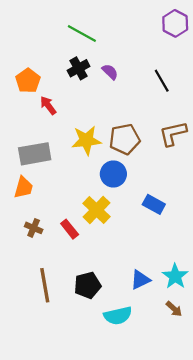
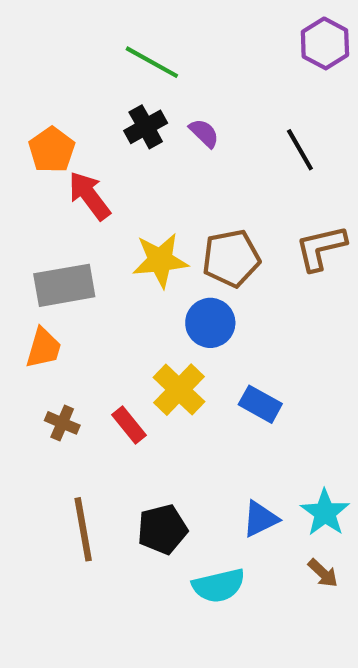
red arrow: (48, 105) -> (89, 196), size x1.4
blue rectangle: (154, 204) -> (260, 404), moved

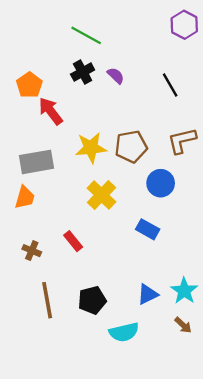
blue circle: (210, 323) -> (161, 183), moved
yellow cross: (179, 390) -> (102, 195), moved
brown cross: (62, 423) -> (32, 251), moved

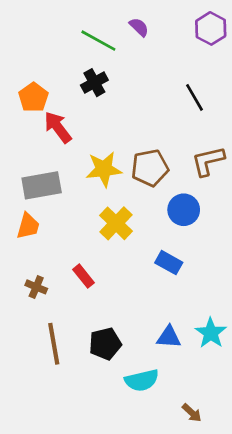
purple semicircle: (116, 76) -> (139, 27), moved
blue triangle: (148, 294) -> (169, 337), turned 30
brown arrow: (183, 325) -> (192, 413), moved

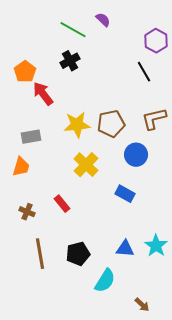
purple hexagon: (211, 28) -> (156, 41), moved
gray rectangle: (42, 185) -> (31, 137), size x0.7
cyan semicircle: (142, 380) -> (105, 281), turned -45

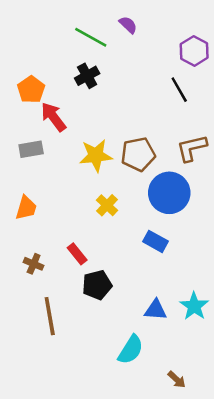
gray rectangle: (31, 137) -> (31, 149), moved
blue circle: (136, 155) -> (169, 193), size x1.4
yellow cross: (86, 165) -> (107, 205), size x0.7
black pentagon: (78, 254) -> (97, 285), moved

